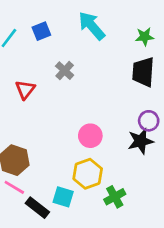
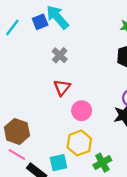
cyan arrow: (92, 26) -> (57, 17), moved
red triangle: (25, 90) -> (62, 88), moved
cyan square: (63, 197) -> (59, 163), turned -30

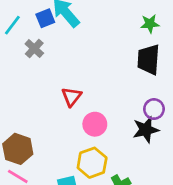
gray cross: (60, 55) -> (34, 49), moved

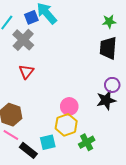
gray cross: (34, 49) -> (23, 40), size x1.5
red triangle: (71, 97) -> (26, 72), moved
pink circle: (95, 124) -> (69, 106), moved

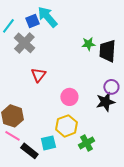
green star: (109, 21) -> (88, 44), moved
red triangle: (26, 72) -> (38, 75), moved
pink circle: (69, 106) -> (69, 97), moved

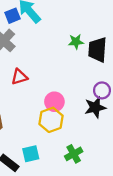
red triangle: (38, 75) -> (19, 77), turned 35
yellow hexagon: (66, 126) -> (51, 120), moved

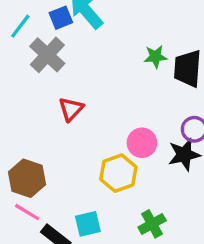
red triangle: (19, 77) -> (71, 109), turned -30
pink circle: (54, 102) -> (142, 143), moved

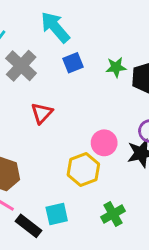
blue square: (61, 18) -> (73, 63), moved

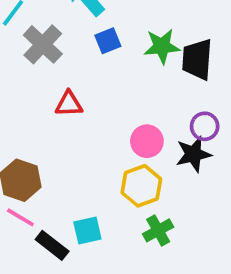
green star: (116, 67) -> (162, 46), size x1.4
red triangle: (42, 113) -> (69, 104), turned 45
yellow hexagon: (83, 170) -> (141, 186), moved

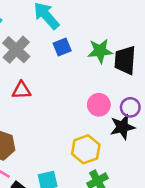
red triangle: (69, 104) -> (21, 90), moved
pink circle: (147, 141) -> (99, 105), moved

